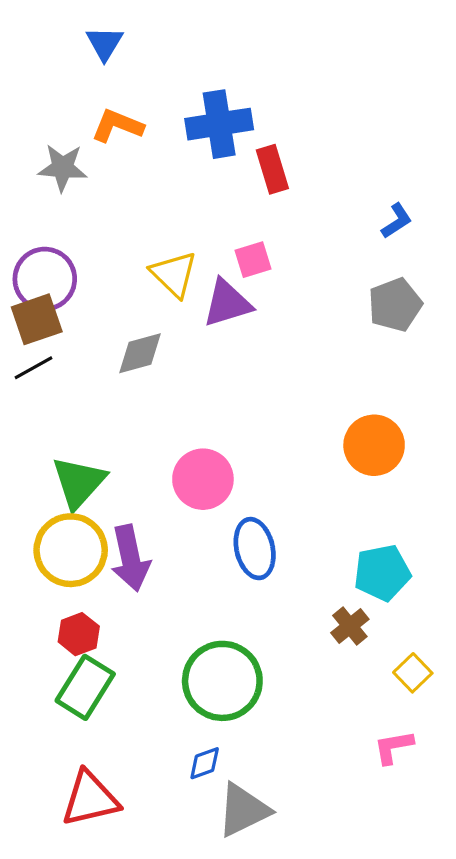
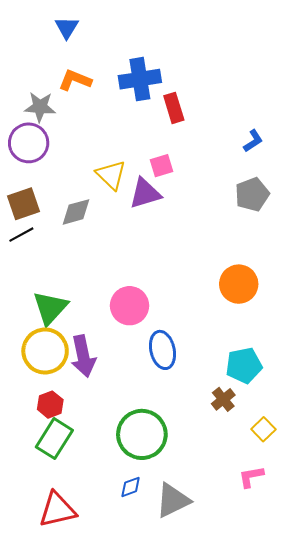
purple circle: (45, 279) -> (29, 143), moved
gray diamond: (140, 353) -> (76, 212), moved
gray triangle: (243, 810) -> (173, 500), moved

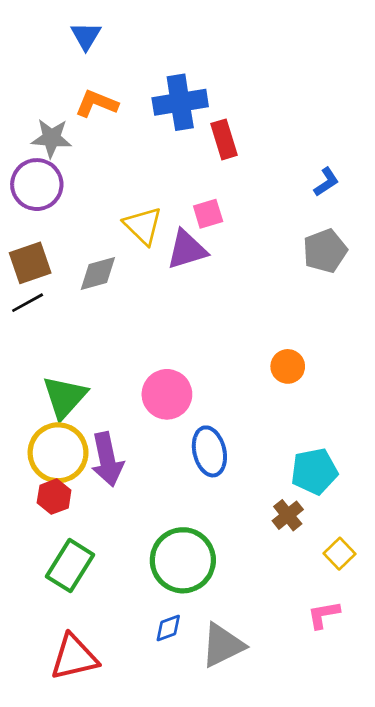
orange circle: (239, 284) -> (288, 366), moved, size x0.7
red hexagon: (50, 405) -> (54, 497), moved

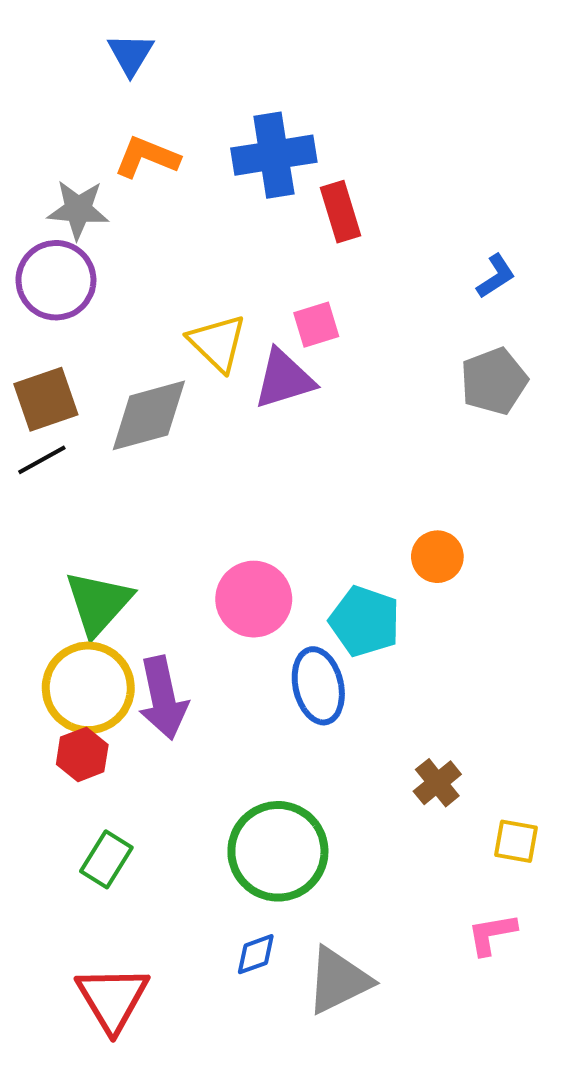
gray diamond: (98, 274) -> (149, 415), size x1.4
cyan pentagon: (314, 471) -> (365, 621), moved, turned 30
yellow square: (340, 554) -> (516, 841), turned -36
green rectangle: (70, 566) -> (106, 859), size x0.7
red triangle: (74, 657) -> (112, 999), turned -48

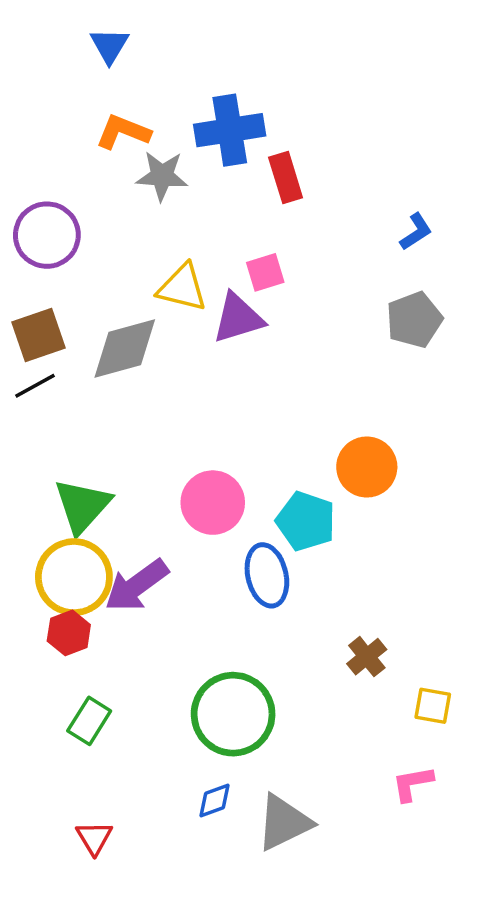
gray star: (78, 210) -> (162, 176), moved
yellow triangle: (217, 343) -> (182, 288), turned -30
orange circle: (437, 557) -> (367, 467), size x1.4
purple arrow: (163, 698) -> (137, 586), turned 66
red triangle: (112, 999) -> (94, 838), size x0.6

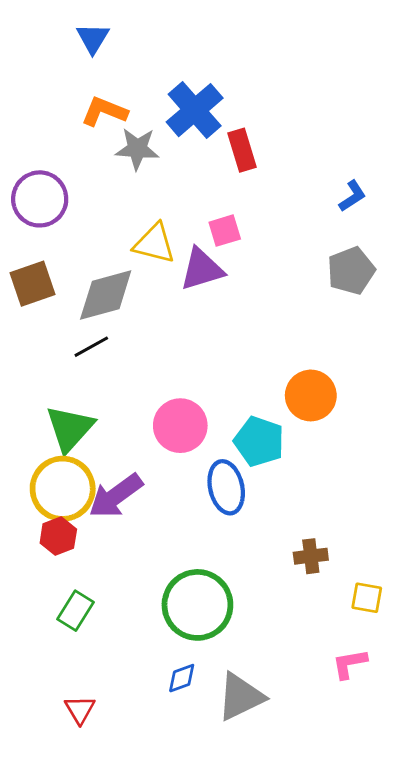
blue cross: (230, 130) -> (195, 110), turned -32
black line: (35, 386) -> (91, 347), moved
brown cross: (367, 657) -> (311, 556), turned 32

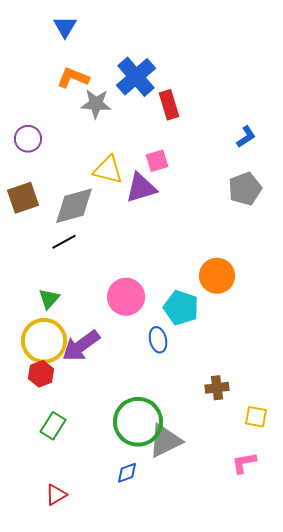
purple circle: (40, 199) -> (28, 139), size x0.7
green triangle: (70, 428) -> (49, 299), size x0.6
blue ellipse: (226, 487) -> (158, 340), size x0.7
gray triangle: (241, 697) -> (165, 441), moved
red triangle: (80, 710) -> (56, 495), turned 30

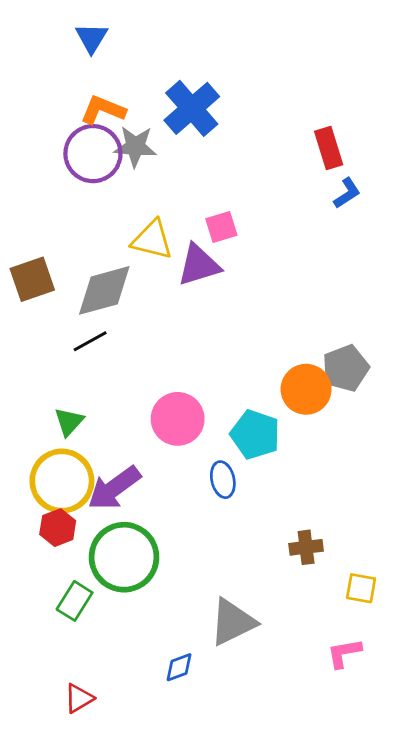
red rectangle: (169, 105) -> (329, 148), moved
purple circle: (28, 139) -> (93, 154), moved, size x1.5
gray pentagon: (245, 189) -> (346, 368), moved
green circle: (138, 422) -> (124, 557), moved

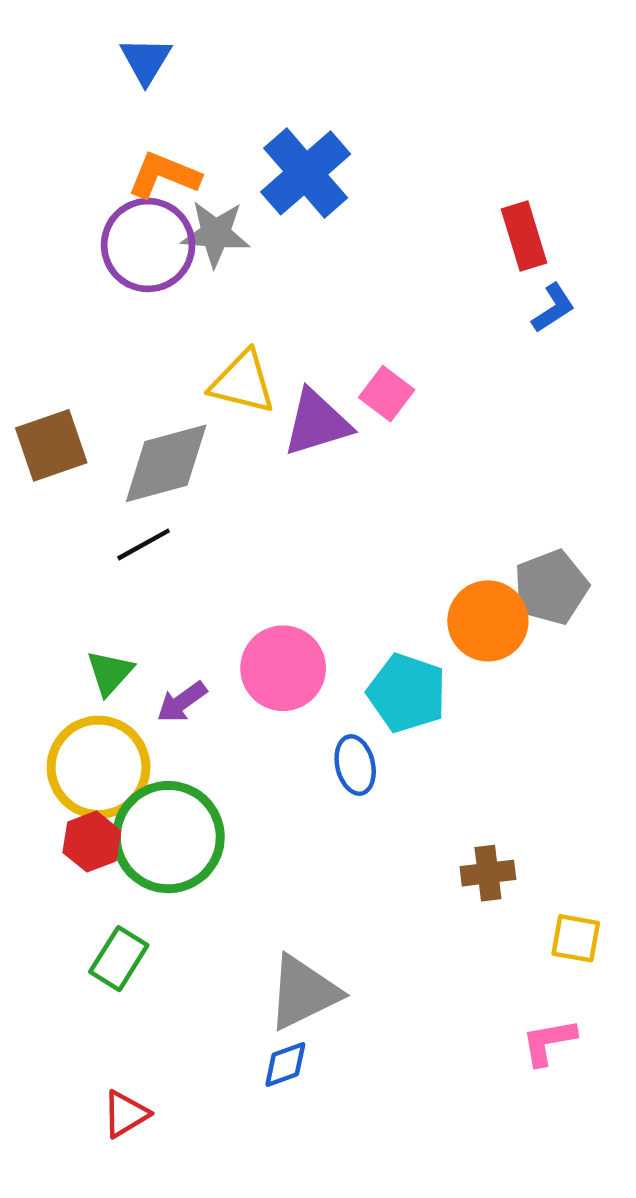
pink square: (221, 227) -> (387, 394), moved, turned -36
purple arrow: (114, 488) -> (182, 702), moved, size x0.6
green circle: (124, 557) -> (168, 837), moved
gray triangle: (233, 622) -> (303, 992), moved

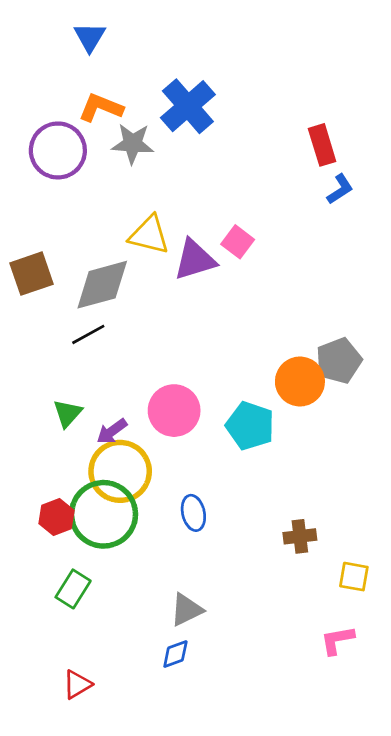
purple circle: (148, 245) -> (58, 150), moved
blue ellipse: (355, 765) -> (193, 513), moved
yellow circle: (99, 767) -> (120, 471), moved
gray triangle: (303, 992) -> (187, 610), size x0.7

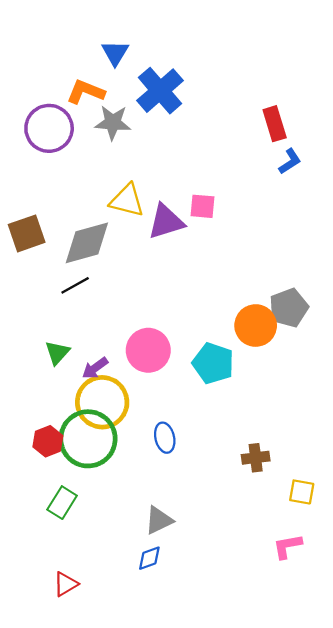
blue triangle: (90, 37) -> (115, 53), moved
pink square: (238, 242) -> (203, 206), turned -32

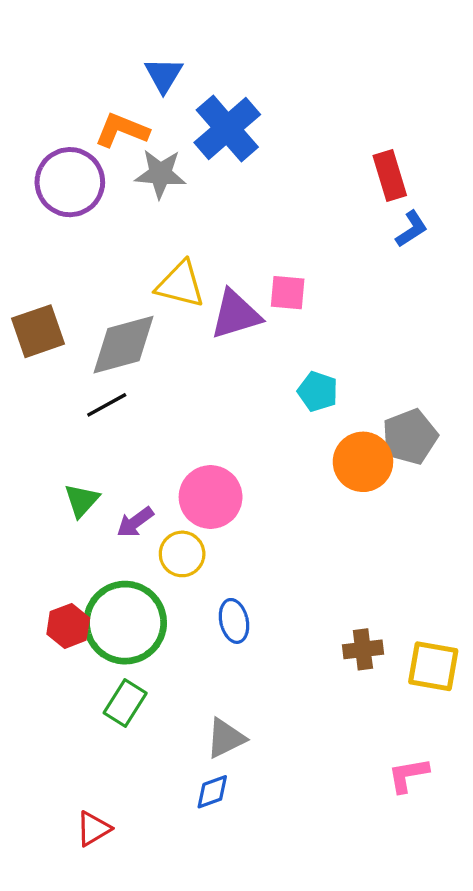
cyan pentagon: (213, 363) -> (318, 391), moved, size x0.7
yellow circle: (102, 402) -> (182, 554), moved, size x0.6
yellow square: (302, 492) -> (433, 666), moved, size x1.4
green rectangle: (62, 503) -> (125, 703), moved

